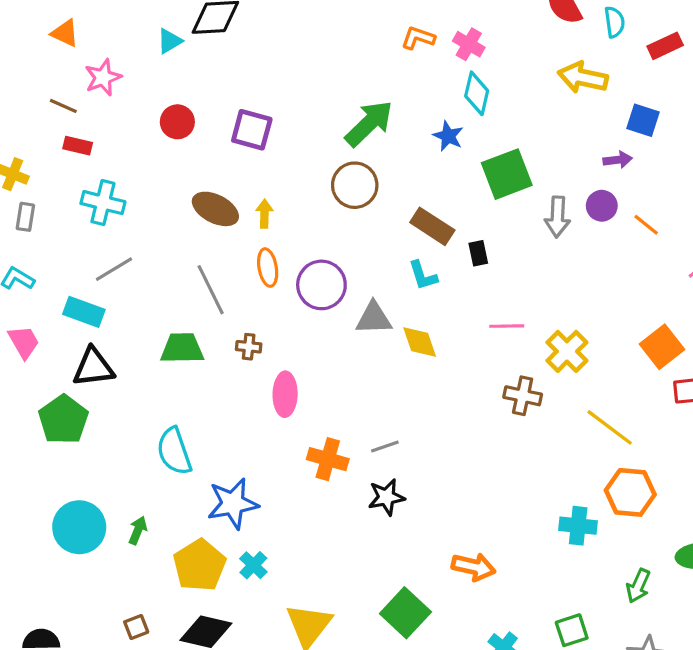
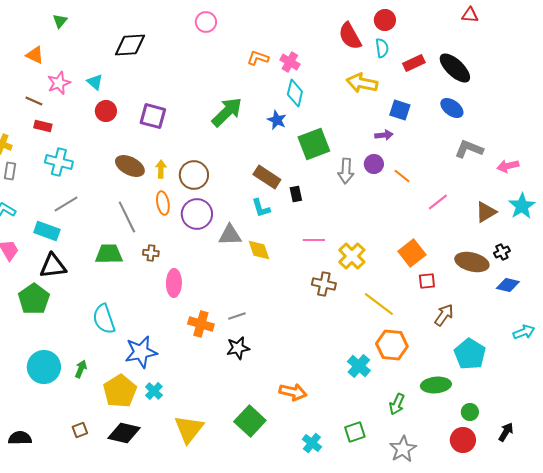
cyan triangle: (169, 41) -> (95, 82), moved, turned -48
brown circle: (355, 185) -> (194, 175), moved
cyan cross: (578, 526) -> (359, 366), turned 35

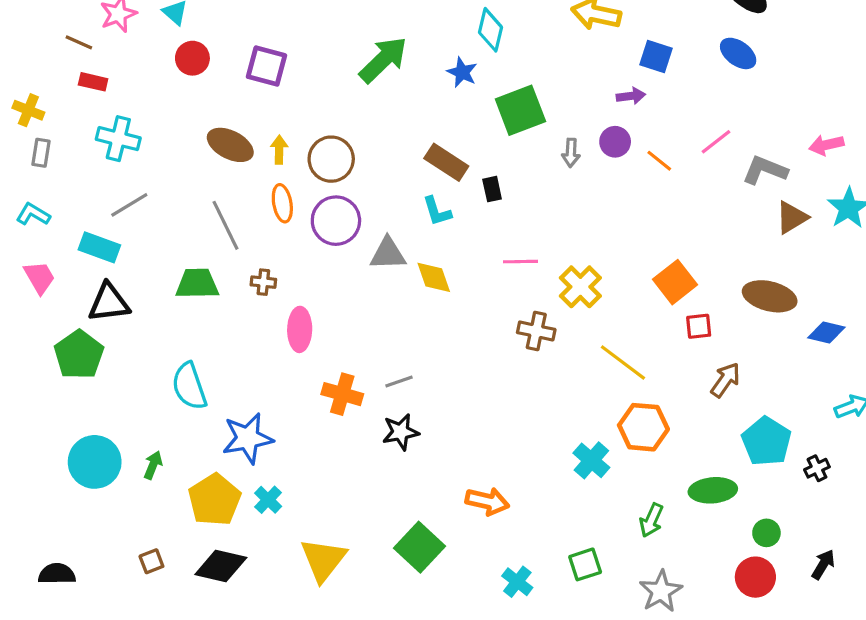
gray L-shape: (469, 149) -> (765, 170), moved
gray arrow: (346, 171) -> (571, 153), size x0.7
pink line: (438, 202) -> (716, 142), moved
black cross: (502, 252) -> (817, 468), moved

